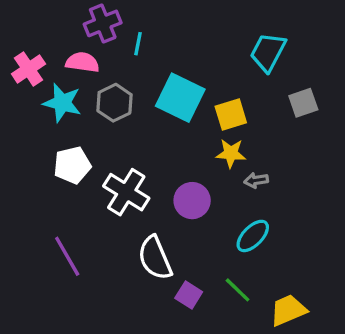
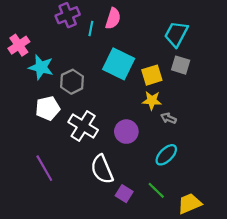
pink semicircle: (82, 62) -> (113, 18), moved, turned 100
gray hexagon: (114, 103) -> (72, 82), moved
gray square: (303, 103) -> (181, 65), moved, turned 36
gray arrow: (256, 180) -> (168, 118), turned 32

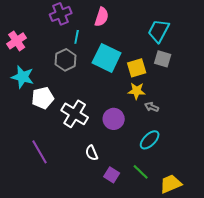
cyan line: (91, 28) -> (77, 37), moved
cyan star: (41, 67) -> (23, 77), moved
gray hexagon: (72, 82) -> (66, 60), moved
white semicircle: (102, 169) -> (92, 153), size x0.6

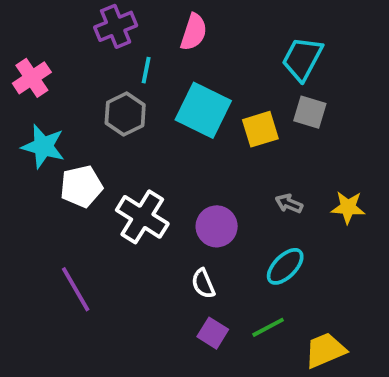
yellow star: (137, 91) -> (348, 207), moved
white semicircle: (92, 153) -> (203, 284), moved
green line: (141, 172) -> (268, 327), turned -72

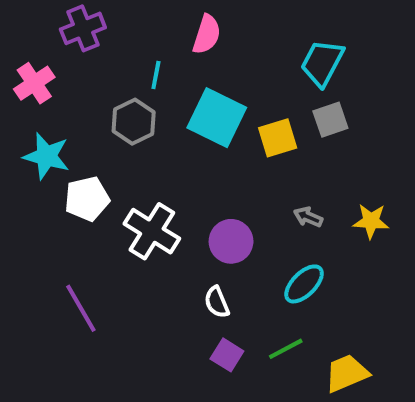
purple cross: (116, 26) -> (83, 28), moved
gray square: (310, 112) -> (330, 120), turned -36

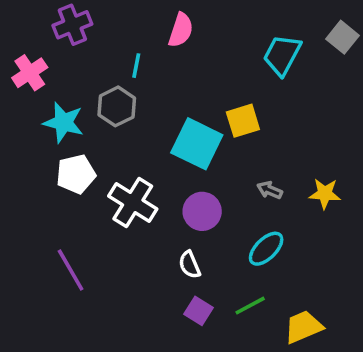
cyan square: (217, 118) -> (197, 144), moved
gray square: (330, 120) -> (343, 37), moved, turned -32
cyan star: (46, 156) -> (63, 122), moved

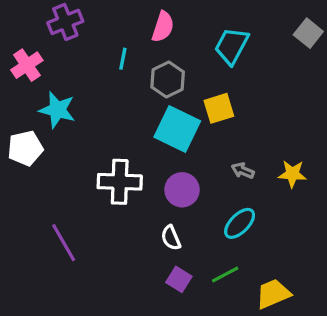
cyan trapezoid: (282, 55) -> (232, 46), moved
gray hexagon: (117, 106) -> (168, 79), moved
white pentagon: (76, 174) -> (25, 148), moved
white cross: (133, 202) -> (120, 182), turned -30

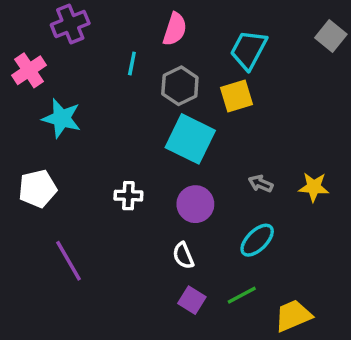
yellow square: (219, 108) -> (237, 96), moved
white pentagon: (25, 148) -> (38, 189), moved
white cross: (120, 182) -> (128, 196), size x0.6

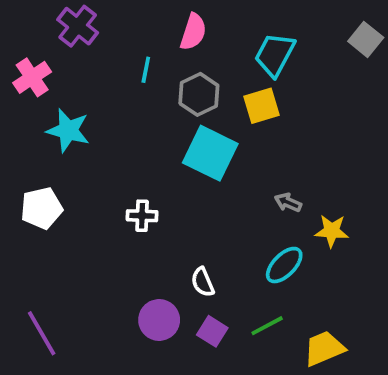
purple cross: (70, 24) -> (78, 26), turned -30
yellow star: (314, 187) -> (332, 231), moved
purple circle: (195, 204) -> (159, 320), moved
purple line: (68, 261) -> (42, 333), moved

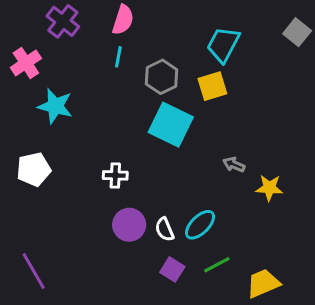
pink semicircle: (193, 32) -> (123, 20), moved
cyan ellipse: (284, 265) -> (200, 225), moved
purple circle: (159, 320) -> (129, 225), moved

